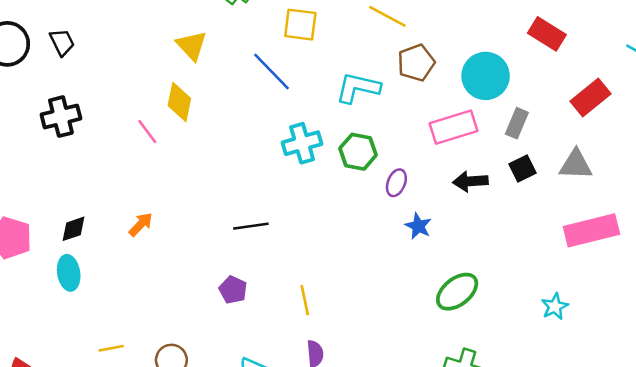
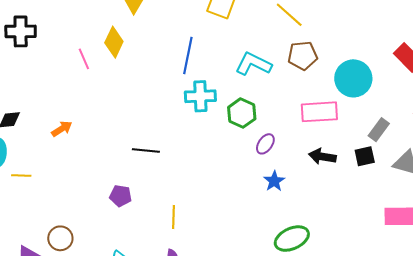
blue line: (272, 72) -> (188, 56), moved, turned 42
gray rectangle: (517, 123) -> (379, 130), moved
purple pentagon: (233, 290) -> (121, 196), turned -30
yellow line: (111, 348) -> (21, 175), moved

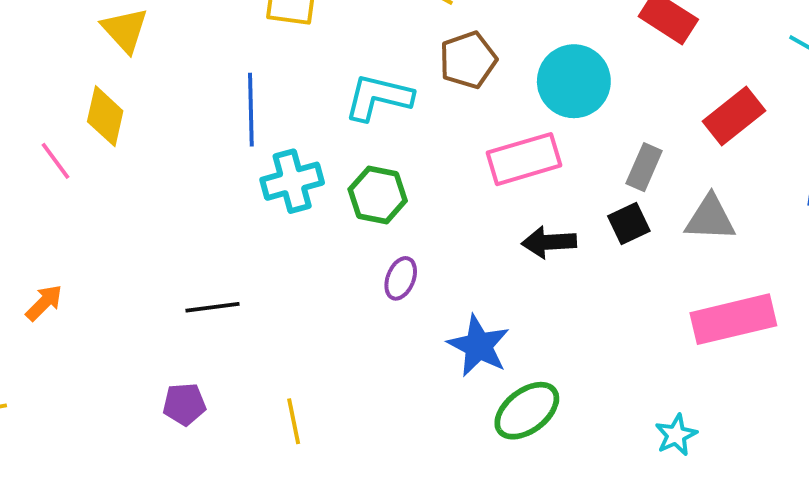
purple ellipse: (265, 144) -> (401, 278), moved
blue star: (274, 181) -> (479, 346), moved, size x1.5

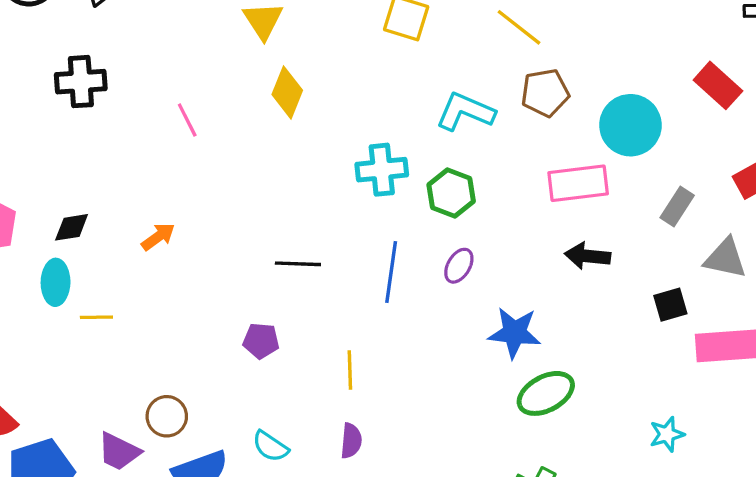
blue line: (251, 110) -> (391, 272), moved
yellow diamond: (105, 116) -> (287, 92), moved
black square: (629, 223) -> (670, 305), moved
blue star: (479, 346) -> (514, 333), turned -30

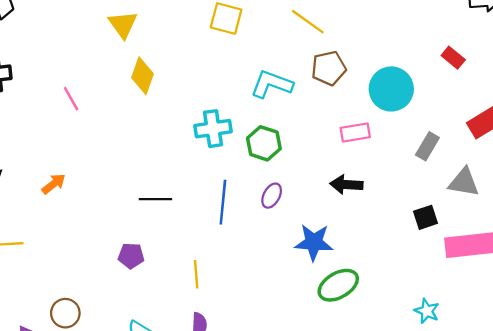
red rectangle: (718, 85) -> (453, 58), size x0.7
pink rectangle: (578, 183) -> (355, 132), size x0.7
black arrow: (587, 256) -> (346, 185), moved
cyan star: (667, 434) -> (427, 311), turned -30

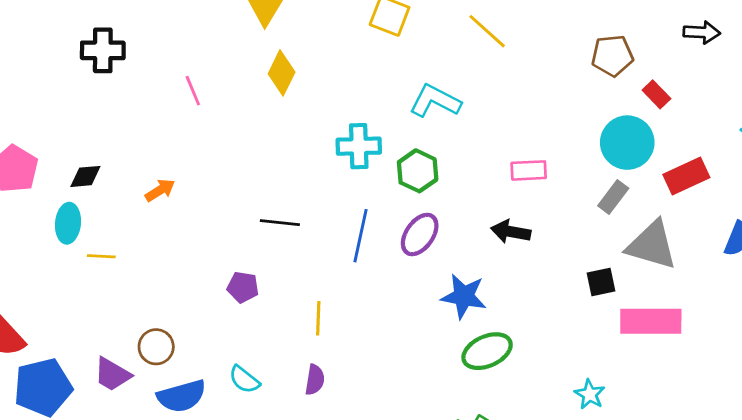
brown pentagon: (329, 68) -> (612, 56), moved
cyan circle: (391, 89) -> (627, 143), moved
gray triangle: (464, 182) -> (652, 245), size x1.4
purple ellipse: (272, 196) -> (420, 235), size x1.4

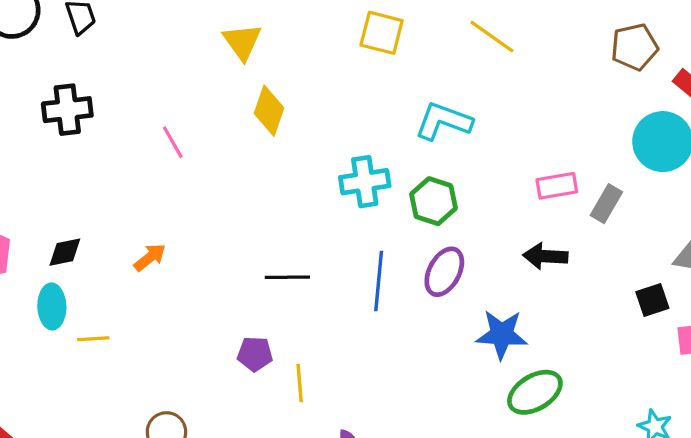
gray rectangle: (613, 197) -> (606, 204), moved
yellow line: (318, 318) -> (300, 383), moved

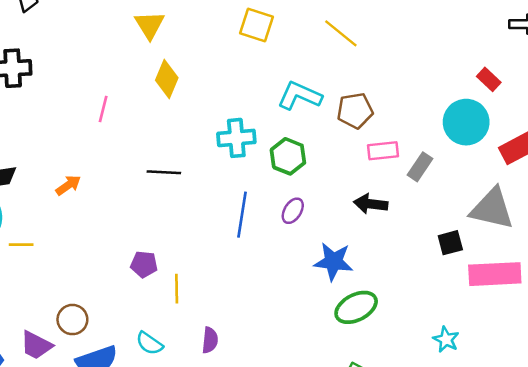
brown pentagon: (634, 47) -> (355, 111), moved
pink line: (173, 142) -> (103, 109), moved, turned 40
purple ellipse: (444, 272) -> (293, 211), size x0.7
black line: (287, 277) -> (164, 172), moved

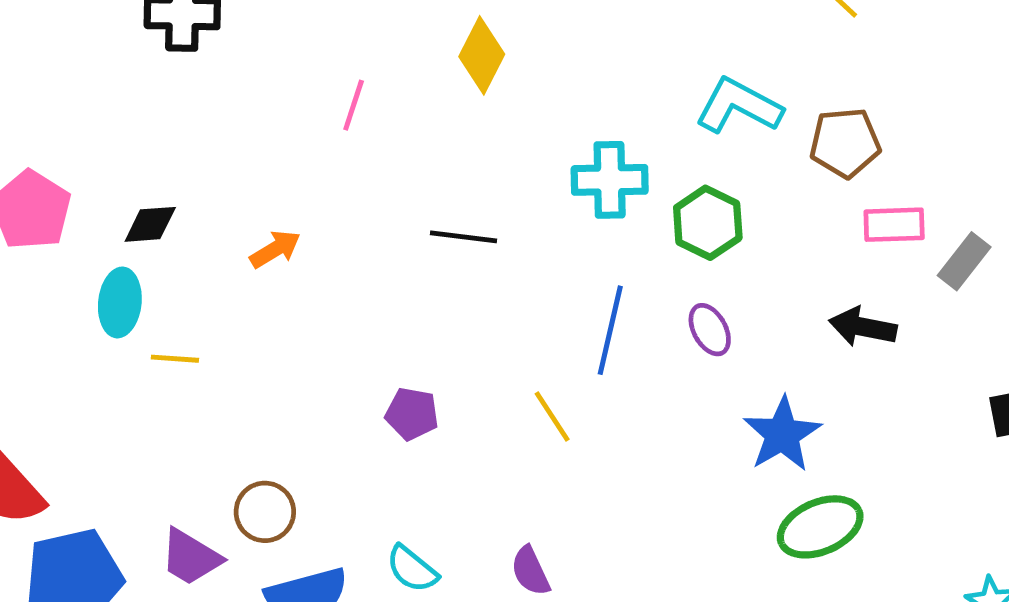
purple ellipse: (293, 211) -> (710, 330), turned -65
blue star: (333, 262) -> (782, 434), turned 30
yellow line: (177, 289) -> (552, 417), moved, turned -36
purple semicircle: (210, 340) -> (530, 571), turned 145

